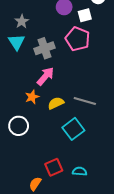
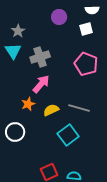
white square: (85, 15) -> (86, 29), moved
pink pentagon: (78, 39) -> (86, 64), moved

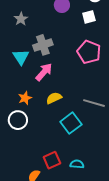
cyan triangle: (13, 51) -> (21, 57), moved
orange star: (28, 104) -> (25, 98), moved
gray line: (79, 108) -> (94, 103), moved

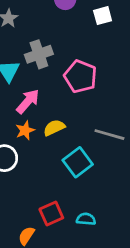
pink pentagon: (89, 52) -> (80, 76), moved
pink arrow: (44, 72) -> (28, 101), moved
orange star: (25, 98) -> (25, 130), moved

